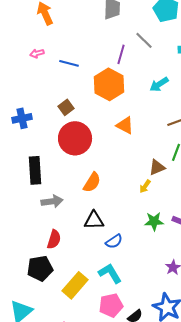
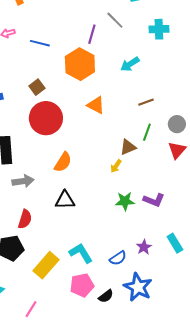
blue semicircle: (114, 241) -> (118, 258), moved

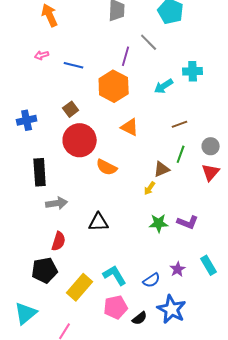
cyan cross: (159, 29) -> (193, 71), moved
orange semicircle: (63, 162) -> (107, 167), moved, turned 85

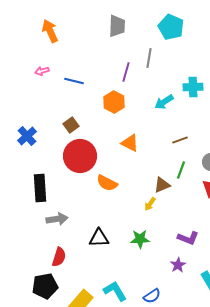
gray line: (149, 42) -> (149, 58), turned 54
orange hexagon: (114, 86) -> (114, 102), size x0.7
blue cross: (27, 120) -> (27, 136), turned -30
green star: (159, 223) -> (140, 239), moved
purple star: (178, 269) -> (178, 265), moved

